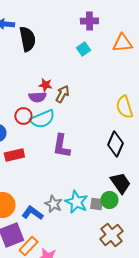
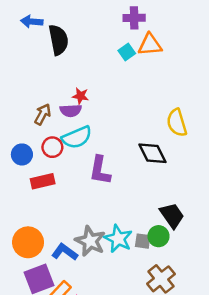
orange triangle: (122, 43) -> (150, 45), moved
brown arrow: (62, 94) -> (43, 114), moved
red circle: (23, 116) -> (52, 147), moved
black diamond: (115, 144) -> (152, 153), moved, turned -50
gray star: (53, 204) -> (90, 241), size x1.4

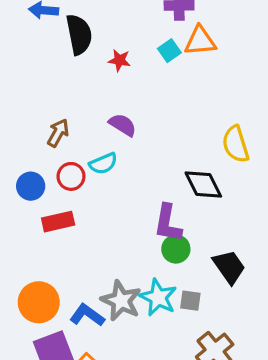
red star: (80, 96) -> (119, 60), moved
purple semicircle: (71, 111) -> (123, 125), moved, turned -145
cyan semicircle: (77, 137) -> (103, 164), size x0.7
purple L-shape: (100, 170) -> (168, 223), moved
green circle: (158, 236) -> (176, 249), moved

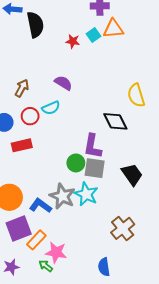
red star: (119, 60) -> (73, 41), moved
green circle: (176, 249) -> (76, 163), moved
gray square: (190, 301) -> (95, 168), moved, size x1.5

